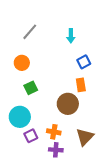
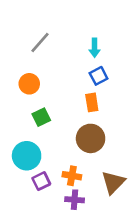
blue square: (84, 62) -> (99, 76), moved
orange rectangle: (81, 85) -> (92, 102), moved

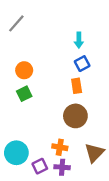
gray line: (40, 42) -> (16, 23), moved
green square: (41, 117) -> (24, 94), moved
cyan circle: (27, 156) -> (16, 153), moved
purple square: (41, 181) -> (40, 166), moved

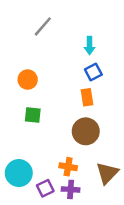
gray line: (16, 23) -> (43, 26), moved
green square: (24, 94) -> (33, 115), moved, turned 32

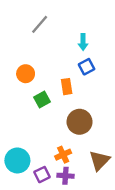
orange rectangle: (87, 97) -> (67, 87), moved
green square: (33, 115) -> (42, 99), moved, turned -35
orange cross: (68, 167) -> (63, 155), turned -35

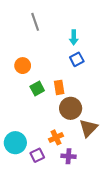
gray line: (40, 24) -> (35, 22), turned -60
orange rectangle: (67, 87) -> (59, 87), moved
brown triangle: (99, 160) -> (88, 128), moved
purple cross: (65, 176) -> (69, 156), moved

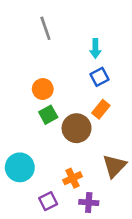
orange circle: (23, 66) -> (43, 89), moved
orange rectangle: (59, 87) -> (101, 109), moved, turned 48
brown circle: (71, 108) -> (77, 128), moved
cyan circle: (15, 143) -> (20, 167), moved

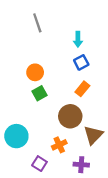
brown circle: (77, 128) -> (70, 116), moved
purple square: (48, 201) -> (39, 164), turned -32
purple cross: (89, 202) -> (81, 165), moved

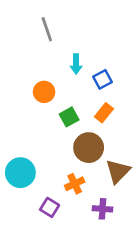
cyan arrow: (78, 39) -> (76, 64), moved
green square: (39, 93) -> (69, 117), moved

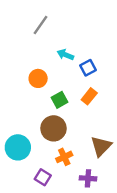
gray line: (47, 29) -> (40, 25), turned 54
cyan arrow: (76, 64) -> (65, 55), turned 112
brown circle: (89, 148) -> (53, 128), moved

